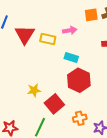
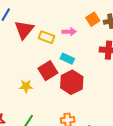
orange square: (91, 15) -> (93, 19), turned -32
red square: (54, 104) -> (48, 71), moved

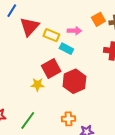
cyan rectangle: (67, 59) -> (66, 49), moved
yellow star: (26, 86) -> (37, 85), moved

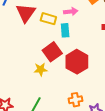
cyan rectangle: (66, 49) -> (65, 30), turned 64

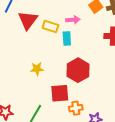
red square: (52, 52) -> (60, 93), moved, turned 30
yellow star: (41, 69) -> (37, 69), moved

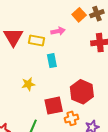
cyan rectangle: (67, 38) -> (52, 61), moved
red hexagon: (78, 70) -> (82, 92), moved

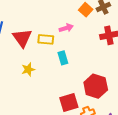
yellow star: (28, 84) -> (28, 69), moved

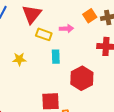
red triangle: (22, 38) -> (32, 14), moved
red hexagon: (96, 86) -> (82, 78), moved

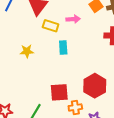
red hexagon: (82, 78) -> (95, 86), moved

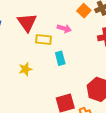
pink arrow: (73, 19) -> (64, 28), turned 32

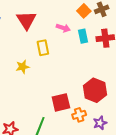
yellow rectangle: (44, 39) -> (43, 48), moved, turned 70
cyan rectangle: (60, 58) -> (83, 36), moved

